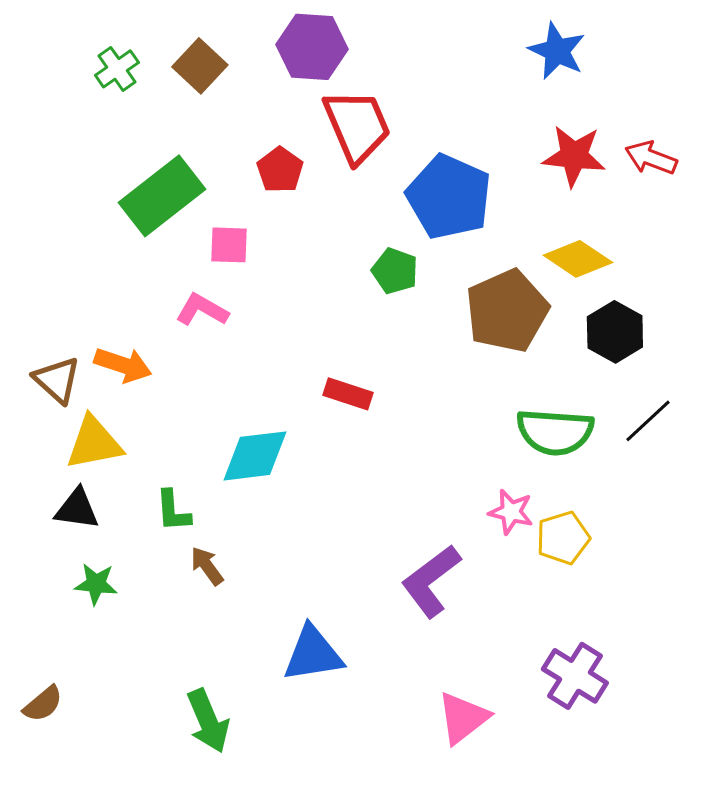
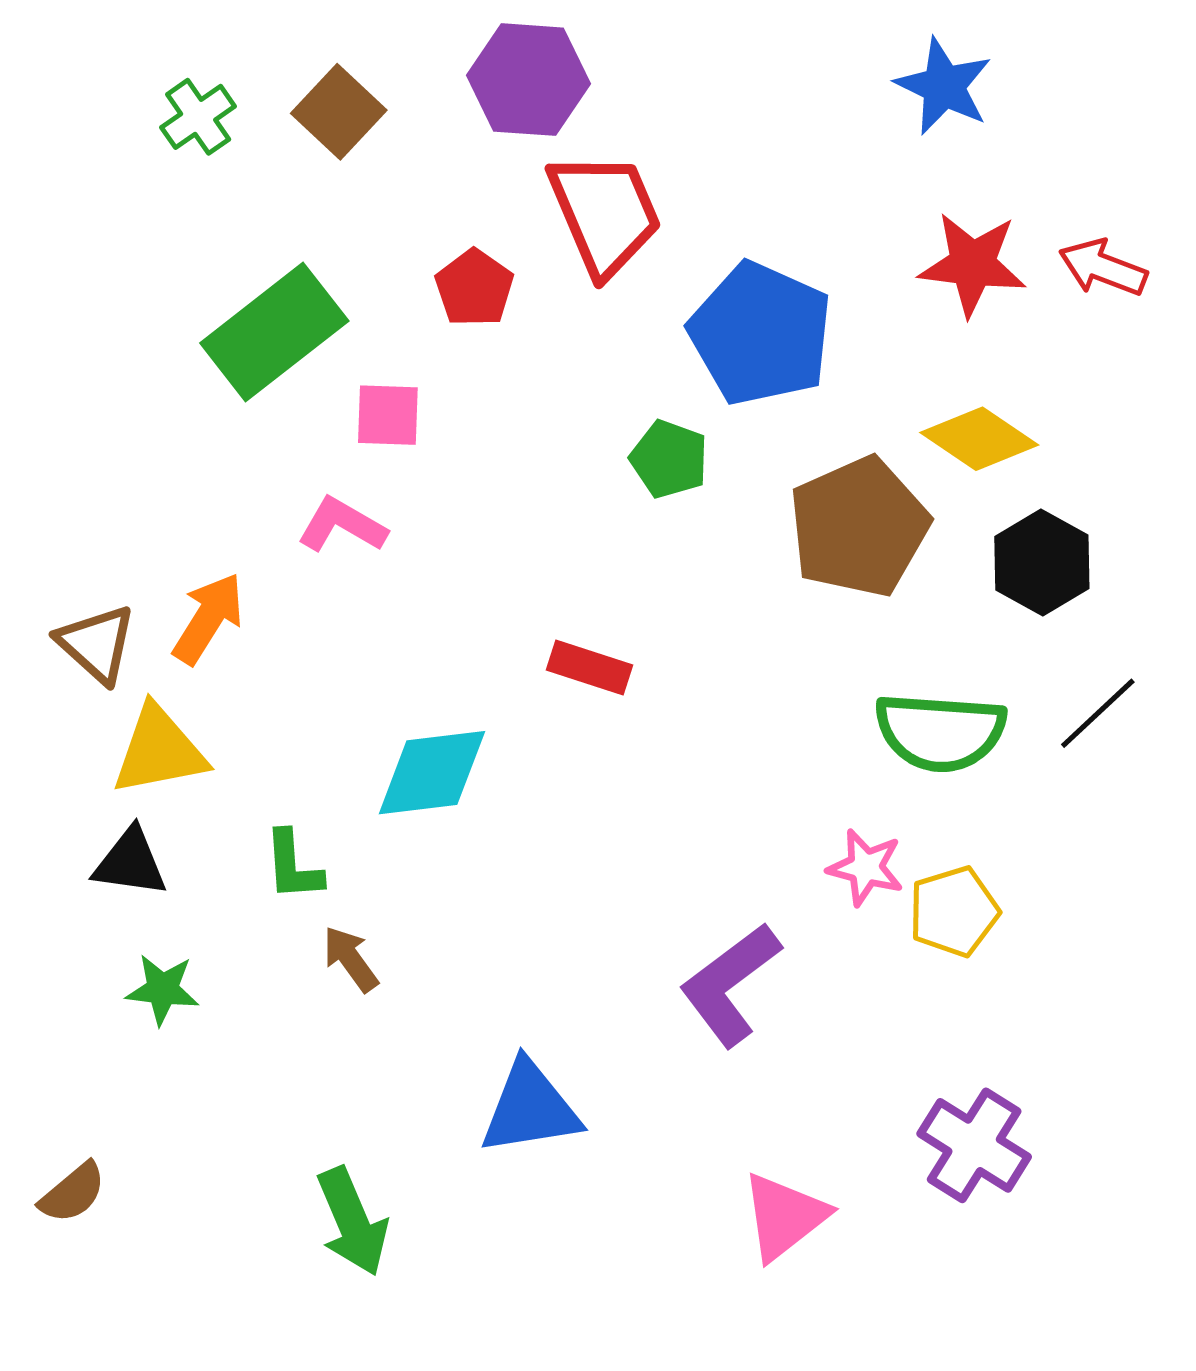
orange arrow: (123, 365) -> (208, 618), turned -76

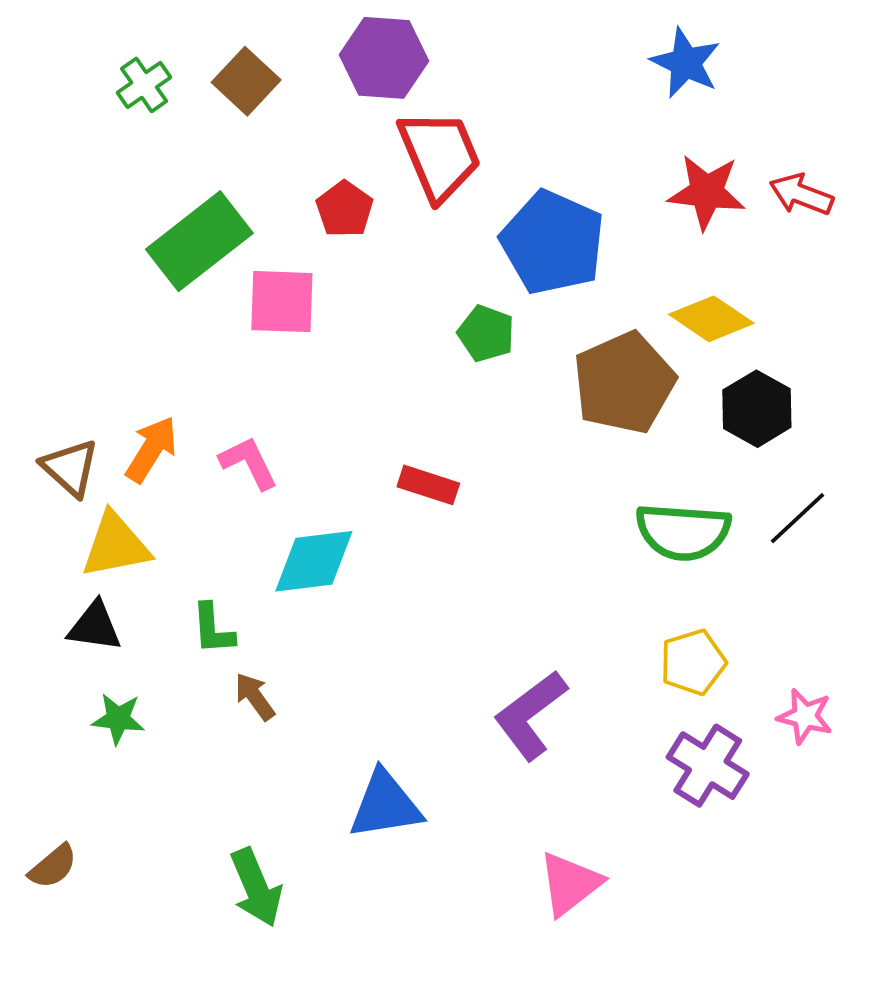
pink square: (388, 415) -> (282, 302), size x1.4
pink L-shape: (342, 525) -> (249, 463), moved, turned 34
pink star: (866, 867) -> (805, 716), moved
purple cross: (974, 1145) -> (708, 766), moved

